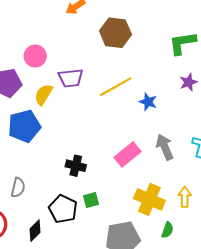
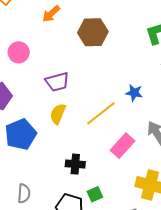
pink circle: (35, 56) -> (19, 52), moved
yellow line: (116, 87) -> (101, 113), moved
yellow semicircle: (43, 94) -> (58, 114), moved

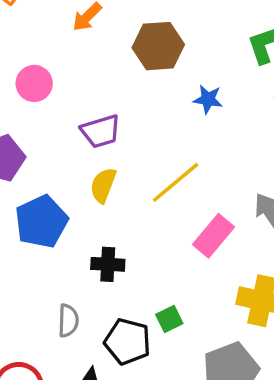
blue star: (134, 93) -> (208, 99), moved
black cross: (75, 164) -> (108, 264), moved
gray semicircle: (24, 193) -> (68, 321), moved

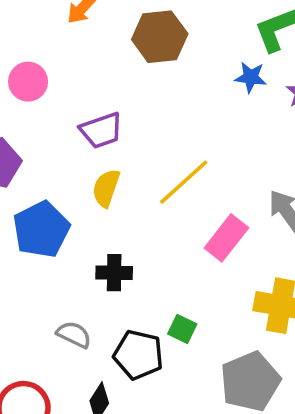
blue star: (208, 99) -> (251, 77), moved
green square: (169, 319) -> (182, 329), turned -36
gray semicircle: (68, 321) -> (74, 335), turned -64

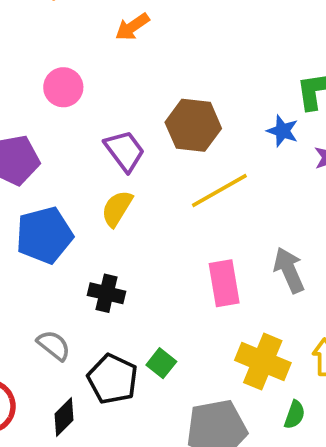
brown hexagon: (160, 37) -> (193, 125), moved
purple trapezoid: (101, 130) -> (125, 151), turned -120
yellow line: (184, 182) -> (219, 190), moved
pink rectangle: (226, 238) -> (224, 283), turned -60

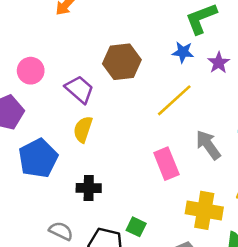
pink circle: (63, 87) -> (31, 71), moved
yellow line: (219, 190) -> (174, 100), moved

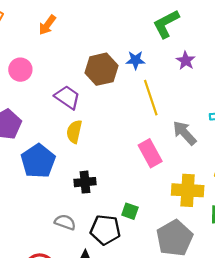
blue star: (183, 52) -> (136, 60), moved
pink circle: (31, 71) -> (20, 70), moved
yellow line: (174, 100) -> (151, 98), turned -60

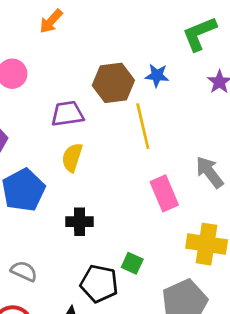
purple trapezoid: (67, 97) -> (67, 114), turned -48
yellow line: (151, 98) -> (143, 126), moved
gray semicircle: (65, 222) -> (24, 271), moved

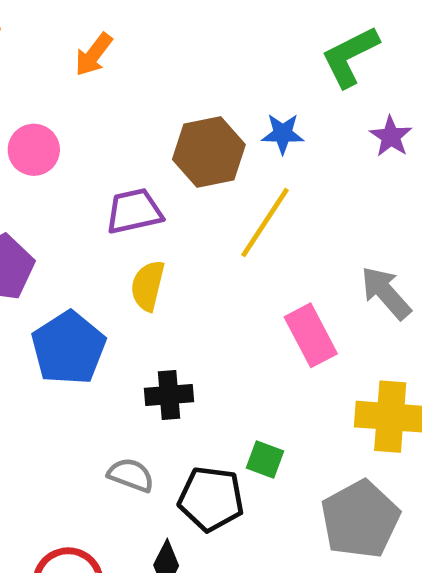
yellow line: (143, 126) -> (265, 223), turned 51
gray semicircle: (24, 271) -> (131, 475), moved

